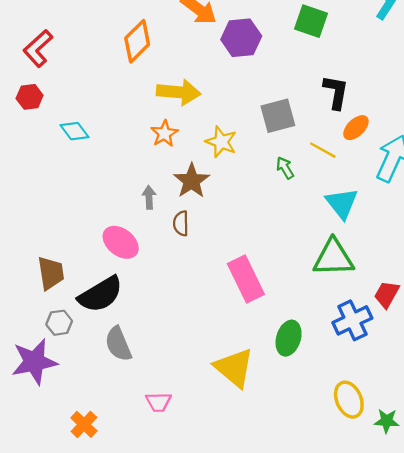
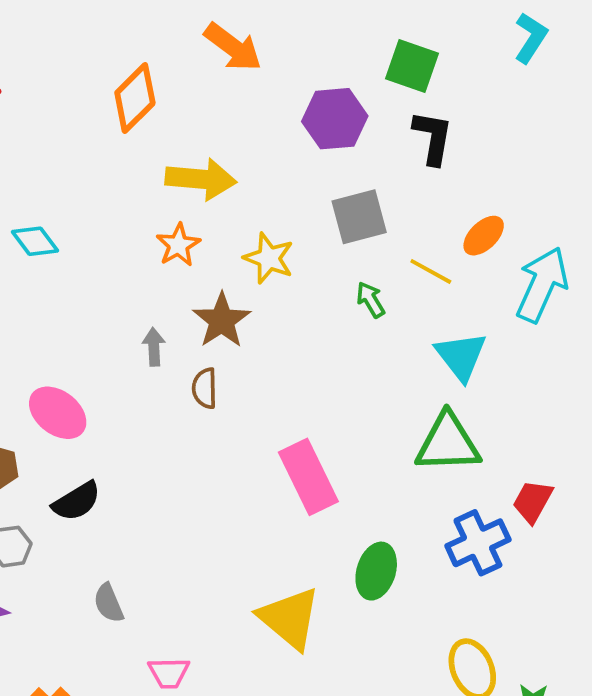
purple hexagon: (241, 38) -> (335, 119), moved
black L-shape: (336, 92) -> (433, 138), moved
pink ellipse: (121, 242) -> (58, 413), moved
black semicircle: (101, 294) -> (77, 501), size x0.7
gray semicircle: (118, 344) -> (109, 603), moved, size x0.7

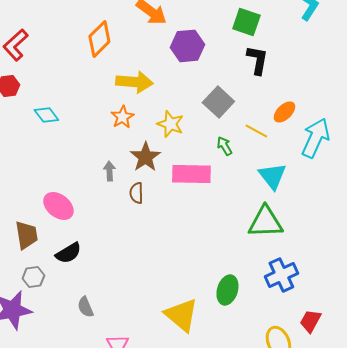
purple hexagon: (335, 119) -> (187, 46), moved
gray square: (359, 217) -> (218, 102), turned -32
pink rectangle: (308, 477) -> (191, 174), moved, turned -63
red trapezoid: (533, 501) -> (310, 321), moved

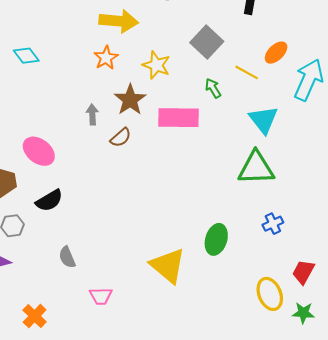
brown semicircle: (136, 193) -> (121, 138), turned -130
blue cross: (281, 275) -> (273, 224), size x0.6

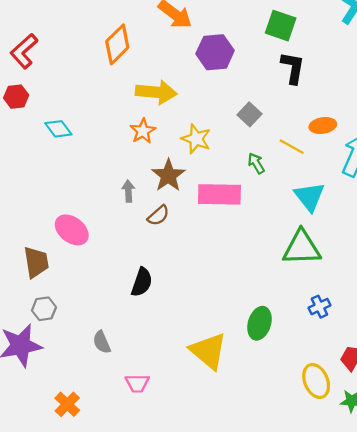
gray square: (207, 42) -> (249, 114), size x0.7
orange ellipse: (276, 53) -> (323, 126), turned 35
black semicircle: (49, 201) -> (142, 282), moved, turned -40

